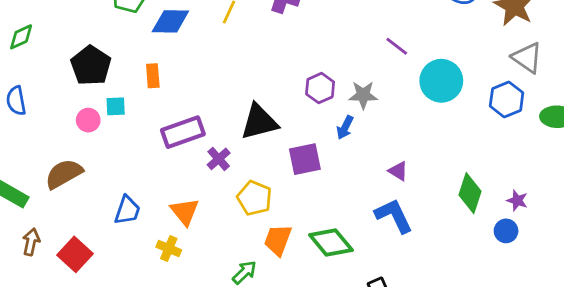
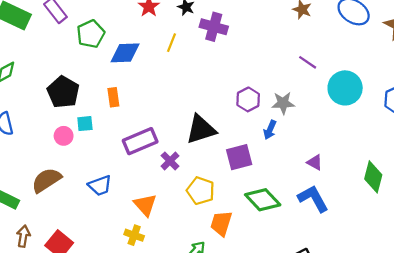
blue trapezoid: (127, 210) -> (100, 186), moved, turned 55
green diamond: (331, 242) -> (263, 200), moved

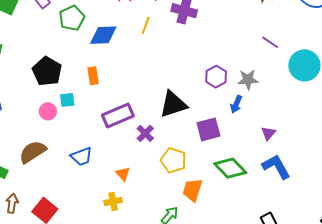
purple triangle: (315, 162) -> (268, 133), moved, turned 42
orange triangle: (145, 205) -> (123, 174), size x0.7
yellow cross: (134, 235) -> (113, 201), turned -30

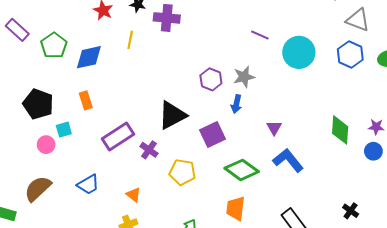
orange trapezoid: (192, 190) -> (236, 208), moved

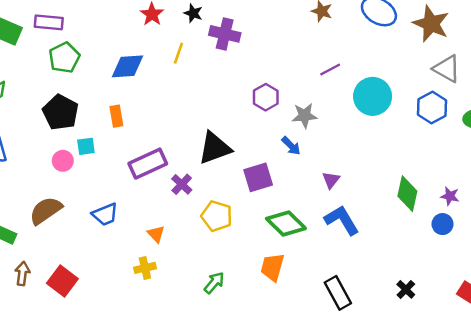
purple rectangle: (17, 30) -> (49, 22), turned -45
purple line: (260, 35) -> (330, 70), turned -60
green pentagon: (54, 46) -> (64, 58), moved
purple hexagon: (211, 79) -> (266, 97), moved
blue arrow: (236, 104) -> (291, 146), turned -66

